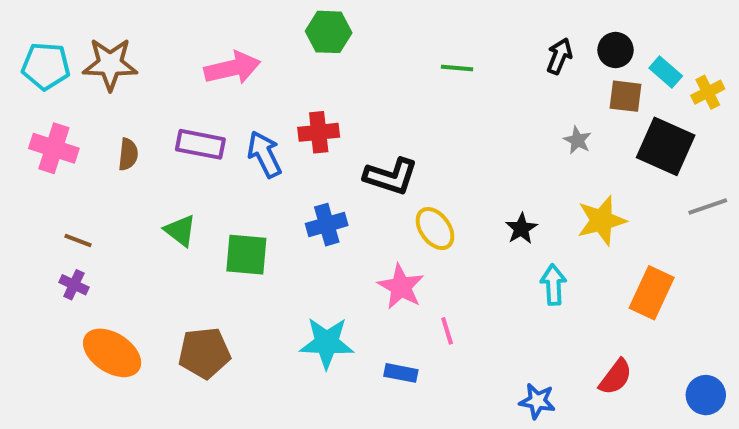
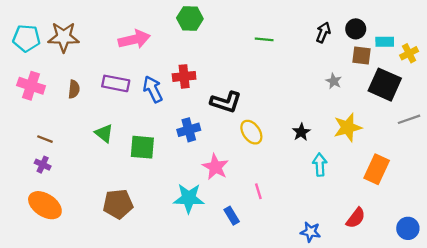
cyan rectangle: (666, 72) -> (385, 42), turned -42
pink star: (401, 287) -> (215, 167), moved
orange ellipse: (112, 353) -> (45, 205), moved
blue rectangle: (401, 373) -> (232, 216), turned 48

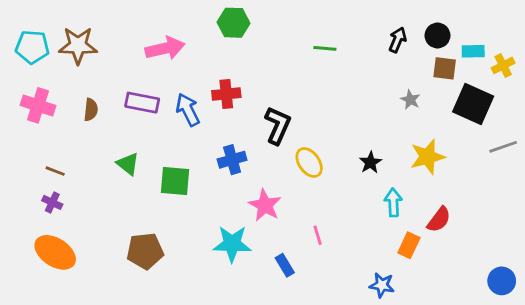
black L-shape: (226, 102) -> (278, 125), turned -84
orange rectangle: (377, 169) -> (409, 245), moved, size x0.7
red semicircle: (356, 218) -> (439, 220), moved

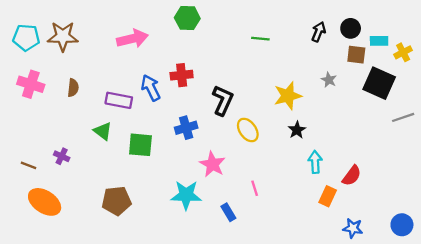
purple rectangle: (142, 103) -> (119, 100), moved
yellow star: (427, 157) -> (288, 96), moved
brown line: (55, 171) -> (29, 165), moved
purple cross: (52, 202) -> (62, 156), moved
blue star: (382, 285) -> (353, 228), moved

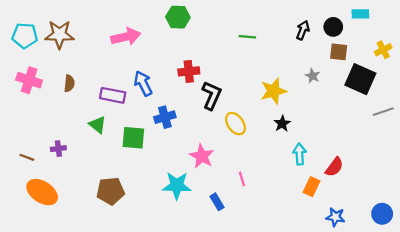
cyan rectangle: (379, 41) -> (360, 14), moved
red cross: (182, 75) -> (189, 71), moved
blue cross: (186, 128) -> (165, 117), moved
purple cross: (62, 156) -> (58, 149), turned -32

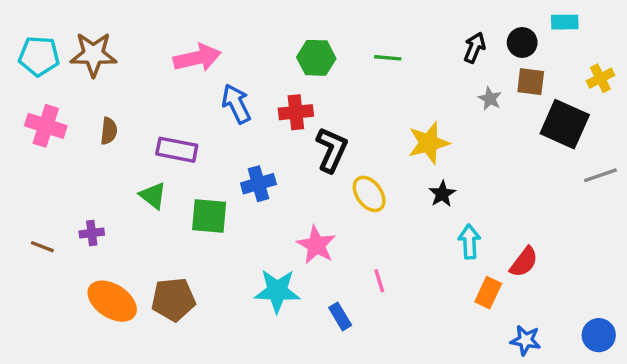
green hexagon: (178, 17) -> (316, 58), moved
gray star: (313, 76) -> (490, 99), moved
blue arrow: (143, 83) -> (236, 104), moved
orange ellipse: (42, 192) -> (112, 301), moved

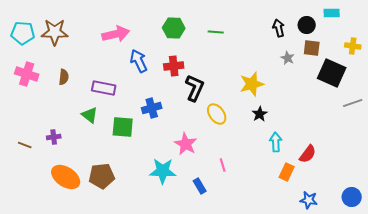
black arrow: (475, 48) -> (279, 28), turned -36
green hexagon: (316, 58) -> (174, 28), moved
green line: (388, 58) -> (216, 32), moved
yellow cross: (600, 78) -> (353, 46), turned 35

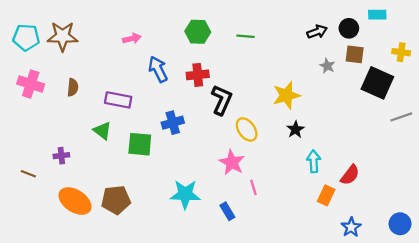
black arrow: (279, 28) -> (317, 32), turned 84
pink arrow: (116, 34) -> (132, 39), size x0.6
pink star: (186, 144) -> (232, 162), moved
brown line: (25, 145) -> (28, 174), moved
blue star: (309, 200) -> (351, 227), turned 30

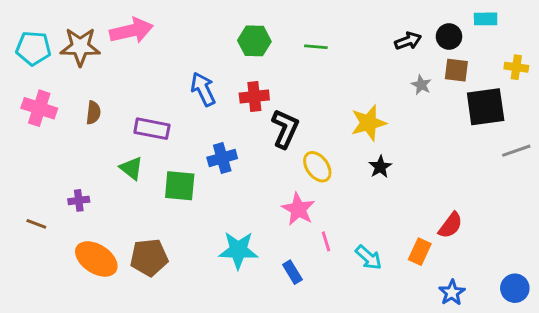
pink arrow: (132, 39) -> (131, 31), moved, size x1.8
black square: (377, 83) -> (486, 107), turned -32
cyan arrow: (314, 161) -> (368, 257), moved, turned 135

